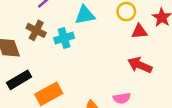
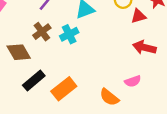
brown cross: (36, 30) -> (42, 32), turned 36

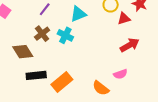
cyan cross: (69, 34) -> (65, 35), turned -35
red arrow: (144, 47) -> (130, 45), turned 138
black rectangle: (34, 80) -> (36, 75), turned 36

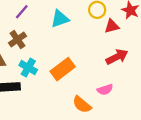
cyan cross: (65, 35) -> (28, 68), moved
orange rectangle: (62, 82) -> (63, 69), moved

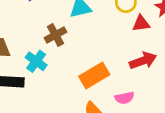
brown cross: (17, 39) -> (55, 35), moved
orange rectangle: (63, 69) -> (94, 76), moved

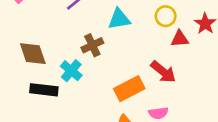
red arrow: (143, 61) -> (163, 72), moved, turned 56

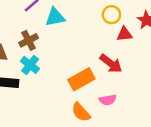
cyan triangle: (119, 19) -> (55, 17), moved
brown cross: (92, 45) -> (29, 40), moved

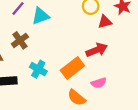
red arrow: (111, 63) -> (97, 50), turned -50
cyan cross: (30, 65) -> (38, 69), moved

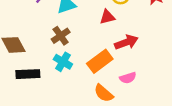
red triangle: (105, 22) -> (107, 17), moved
brown cross: (20, 40) -> (61, 36), moved

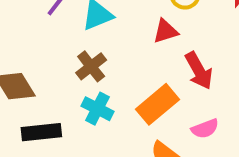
red arrow: (126, 42) -> (199, 71), turned 85

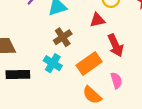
brown cross: (91, 66) -> (63, 37), moved
pink semicircle: (205, 129) -> (116, 80), turned -91

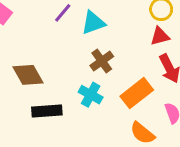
red triangle: (97, 20) -> (160, 36), moved

